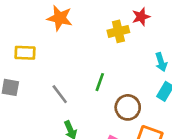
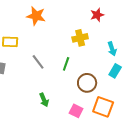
yellow cross: (118, 31) -> (80, 38), moved
gray line: (60, 94) -> (38, 62), moved

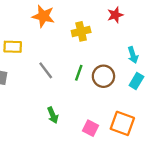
yellow cross: (80, 38) -> (81, 31), moved
brown circle: (87, 83) -> (103, 76), moved

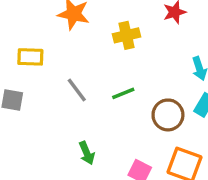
green line: (79, 73) -> (123, 93), turned 49
brown circle: (103, 76) -> (168, 115), moved

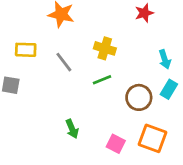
yellow cross: (127, 35) -> (105, 48), moved, turned 30
gray line: (77, 90) -> (64, 62), moved

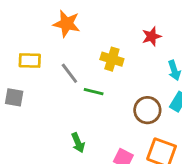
red star: (144, 13) -> (152, 36), moved
green line: (102, 80) -> (94, 92), moved, turned 36

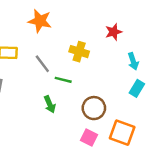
brown circle: (147, 110) -> (94, 108), moved
green arrow: (78, 143) -> (50, 104), moved

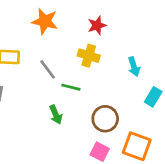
red star: (114, 32) -> (97, 25), moved
cyan arrow: (133, 61) -> (134, 67), moved

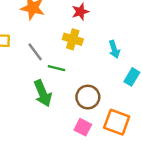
green arrow: (56, 115) -> (43, 93), size x1.5

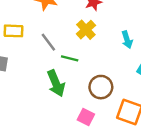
yellow cross: (73, 39) -> (86, 30), turned 30
pink square: (83, 127) -> (86, 117), moved

